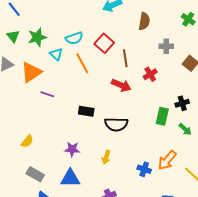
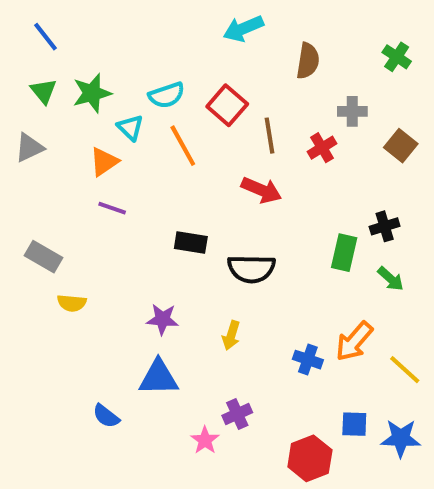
orange triangle: (31, 72) -> (104, 162), moved, size x0.7
red cross: (150, 74) -> (322, 148), moved
yellow semicircle: (27, 141) -> (72, 303), turned 56
gray rectangle: (35, 174) -> (44, 257), moved

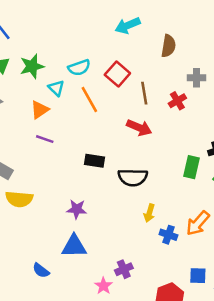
yellow semicircle: (72, 303) -> (19, 199), size x1.5
yellow arrow: (231, 335) -> (149, 213), moved

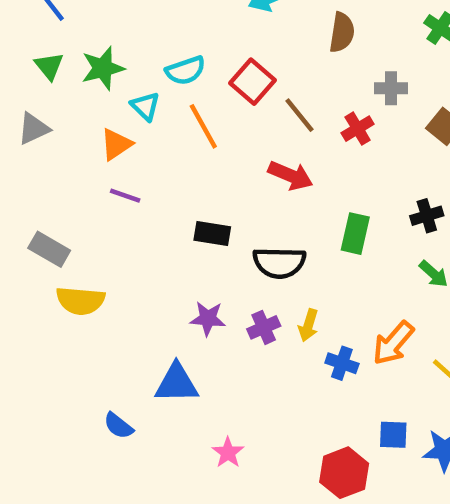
brown line: (144, 93) -> (299, 115), turned -30
green rectangle: (191, 167) -> (355, 234), moved
purple star: (77, 209) -> (208, 318), moved
purple cross: (124, 269) -> (264, 327), moved

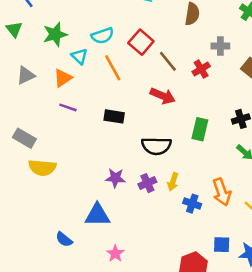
green triangle: (49, 66) -> (14, 29), moved
gray triangle: (34, 129) -> (26, 75), moved
black rectangle: (212, 234) -> (114, 116), moved
orange arrow: (393, 343) -> (222, 192), turned -60
pink star: (228, 453) -> (115, 254), moved

